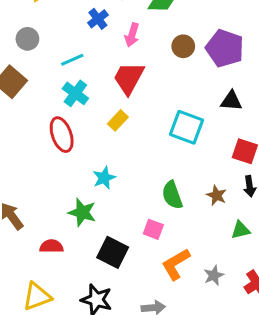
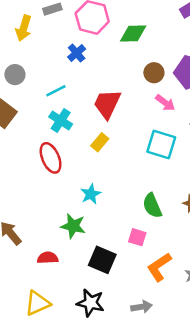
pink arrow: (132, 35) -> (165, 103), moved, turned -66

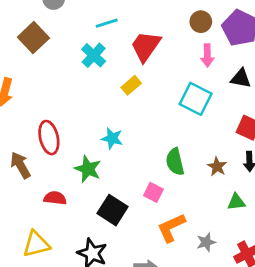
cyan line: (56, 91) -> (107, 23), moved
pink arrow: (165, 103) -> (207, 55), turned 42
red ellipse: (51, 158) -> (49, 138), moved
cyan star: (91, 194) -> (112, 138), turned 30

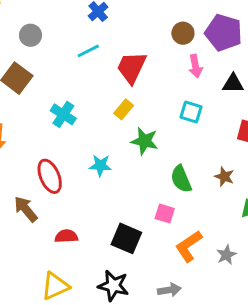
cyan cross: (94, 55) -> (63, 114), moved
cyan square: (196, 99) -> (191, 112), size x0.7
cyan star: (112, 138) -> (100, 165), moved
green star: (88, 169) -> (145, 141), moved

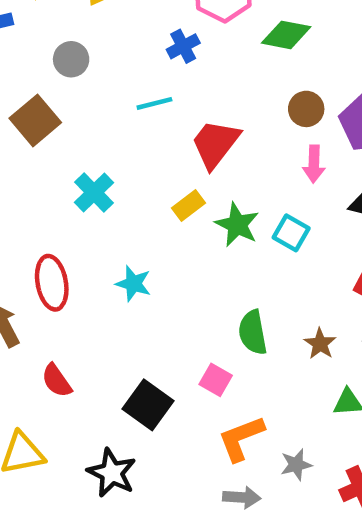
green star: (145, 141) -> (237, 225), moved
red semicircle: (66, 236) -> (57, 381), turned -135
gray arrow: (169, 290) -> (242, 497), moved

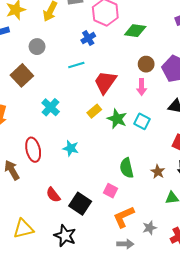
pink arrow: (314, 164) -> (142, 87), moved
red semicircle: (57, 381) -> (53, 195), moved

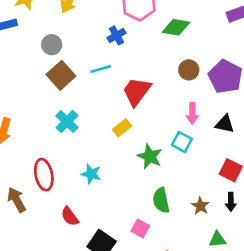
brown square: (22, 75) -> (61, 75), moved
pink arrow: (142, 87) -> (192, 113), moved
green star: (117, 119) -> (150, 156), moved
red semicircle: (53, 195) -> (70, 216), moved

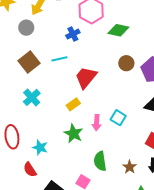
gray circle: (52, 45) -> (26, 28), moved
pink arrow: (192, 113) -> (97, 123), moved
green star: (150, 156) -> (73, 134), moved
cyan star: (91, 174) -> (40, 147), moved

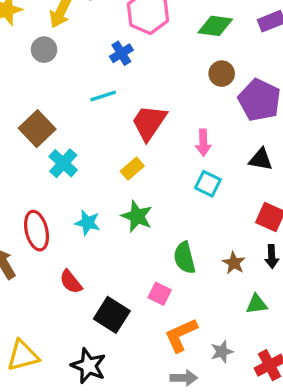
green diamond: (118, 30) -> (215, 26), moved
brown square: (29, 62) -> (37, 129), moved
brown circle: (126, 63) -> (222, 74), moved
pink arrow: (97, 123) -> (203, 143), moved
cyan star: (40, 147) -> (88, 223), moved

